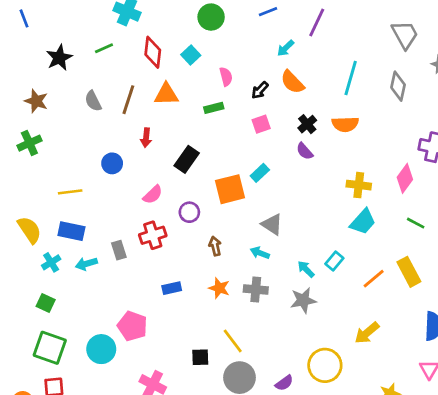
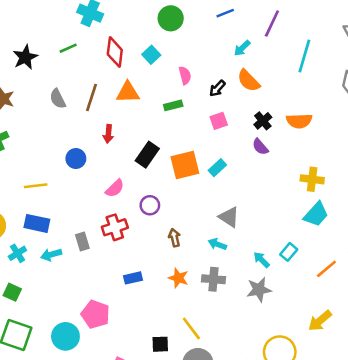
cyan line: (351, 78) -> (304, 56), moved
orange square: (230, 189) -> (185, 165), moved

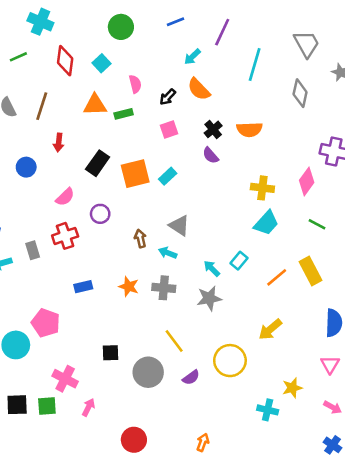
orange triangle: (128, 92) -> (95, 105), moved
brown arrow: (175, 238) -> (140, 239), moved
yellow line: (191, 329) -> (174, 341), moved

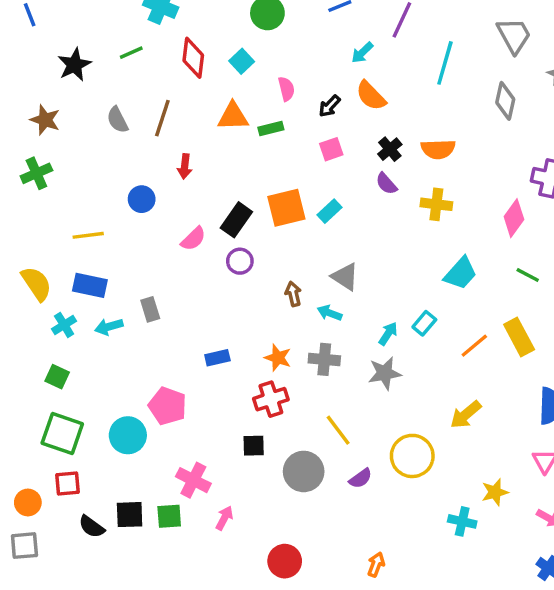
black rectangle: (98, 163) -> (236, 220), moved
yellow cross: (262, 188) -> (436, 204), moved
red cross: (65, 236) -> (271, 399), moved
cyan arrow: (212, 268) -> (388, 334), turned 78

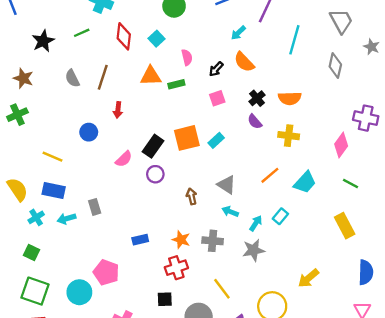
yellow line: (88, 235) -> (53, 157), turned 30
cyan arrow: (329, 313) -> (230, 212), moved
orange line: (474, 346) -> (270, 175), moved

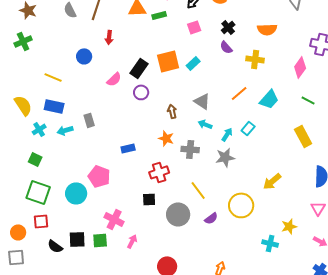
orange semicircle: (290, 98) -> (267, 29), moved
orange star: (181, 240) -> (166, 138), moved

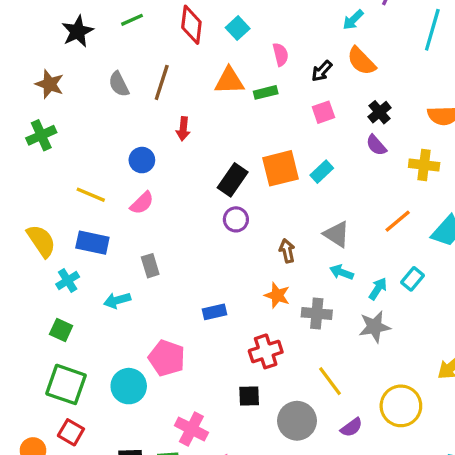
pink semicircle: (114, 79) -> (142, 203), moved
cyan arrow: (65, 130) -> (117, 300), moved
red square: (41, 221) -> (71, 432), turned 35

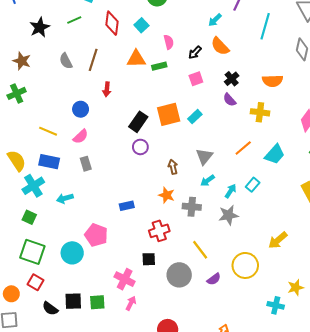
gray triangle: (337, 234) -> (204, 156), turned 36
gray rectangle: (150, 266) -> (86, 164), moved
cyan arrow: (342, 272) -> (207, 181), turned -56
cyan cross: (68, 280) -> (33, 186), size x1.5
pink cross: (191, 429) -> (125, 279), moved

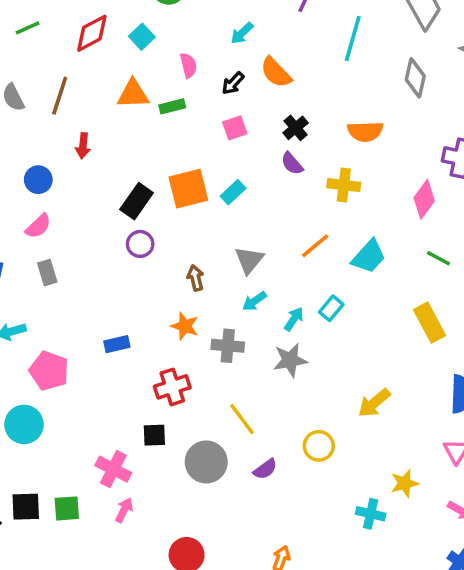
cyan arrow: (215, 20) -> (242, 33), moved
red diamond: (112, 23) -> (92, 33), turned 55
pink pentagon: (96, 235) -> (49, 371), moved
yellow circle: (245, 265) -> (319, 446), size x0.7

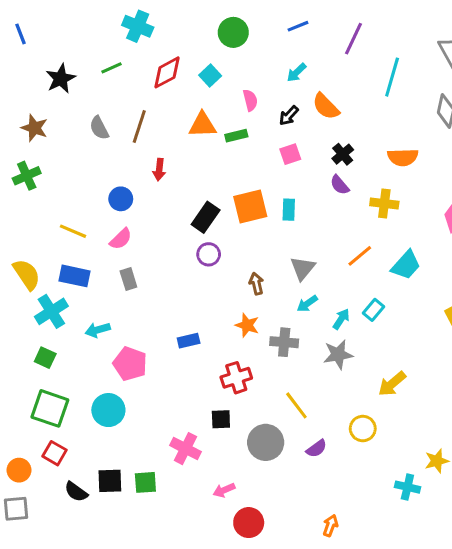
cyan rectangle: (233, 192) -> (289, 210), turned -45
yellow arrow: (374, 403) -> (392, 384), moved
pink arrow: (124, 510) -> (224, 490), moved, turned -140

